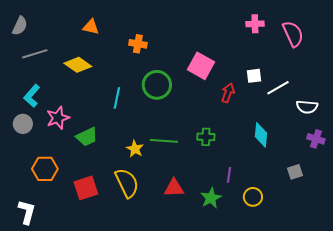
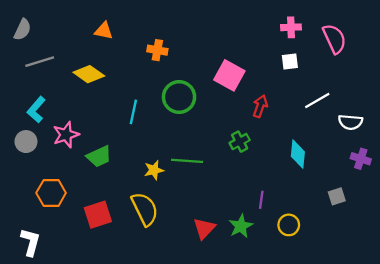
white square: (254, 76) -> (290, 62), moved
green cross: (206, 137) -> (240, 142), moved, turned -30
yellow star: (135, 149) -> (154, 170), turned 30
red triangle: (174, 188) -> (204, 228), moved, turned -45

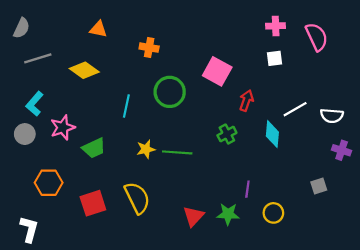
white line: (317, 100) -> (295, 109), moved
cyan diamond: (298, 154) -> (272, 134), moved
yellow star: (154, 170) -> (146, 149), moved
green star: (241, 226) -> (228, 214), turned 30

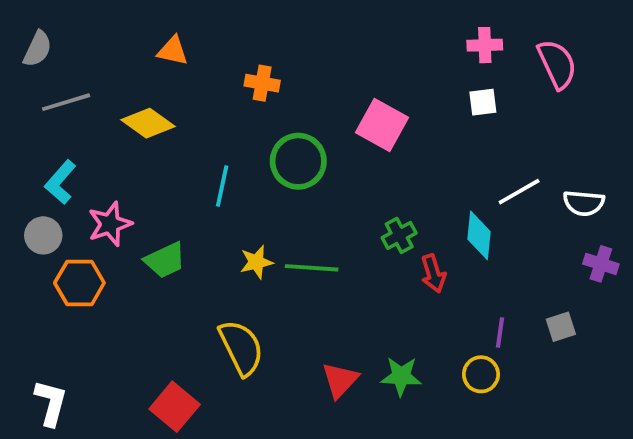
red arrow: (246, 101) -> (433, 273), moved, turned 144
orange hexagon: (49, 183) -> (79, 283), moved
purple line: (247, 189) -> (500, 332), moved
red square: (93, 203) -> (175, 407), moved, turned -32

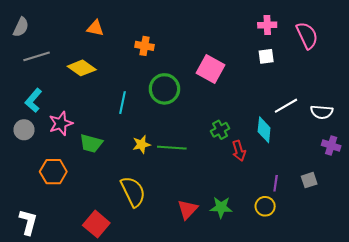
green trapezoid: (165, 260) -> (91, 143), turned 40
orange hexagon: (79, 283) -> (53, 172), moved

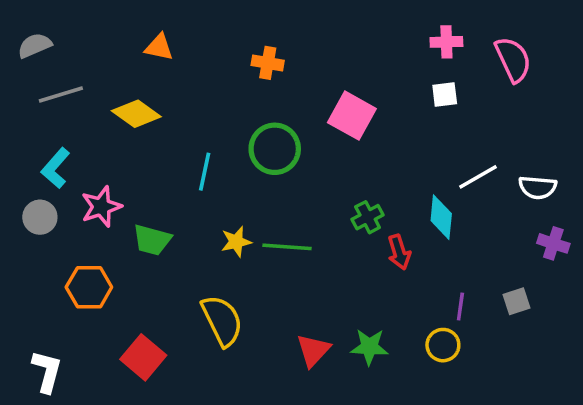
gray semicircle: (21, 27) -> (35, 45), turned -138
orange cross: (145, 46) -> (268, 63), moved
red square: (96, 224) -> (143, 357), moved

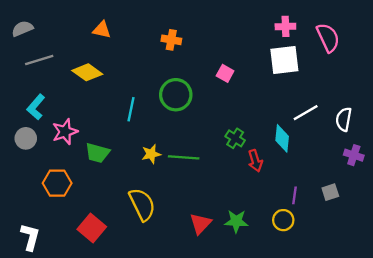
white square: (445, 94) -> (284, 60), size x1.8
pink square: (352, 116) -> (225, 73), size x0.6
white semicircle: (538, 187) -> (344, 119), turned 95
green cross: (368, 217) -> (235, 138), turned -30

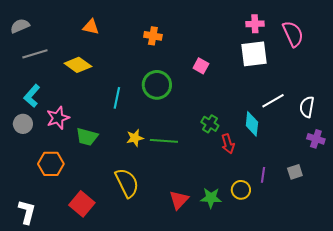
yellow circle: (283, 220) -> (241, 190), moved

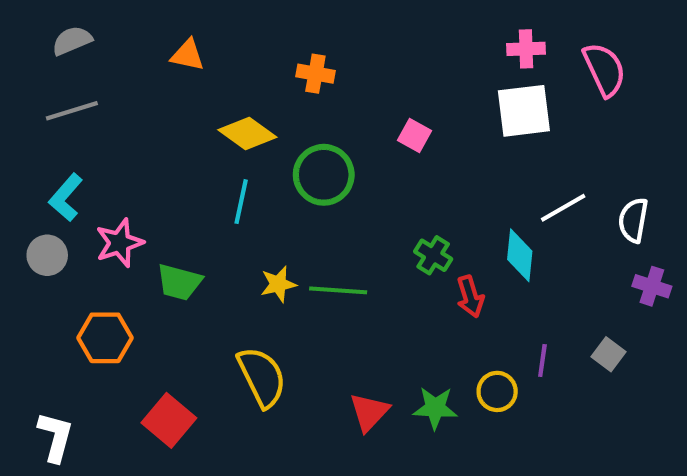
gray semicircle: (20, 26) -> (72, 41), moved
yellow diamond: (78, 65) -> (247, 133), moved
gray square: (295, 172) -> (609, 354), turned -35

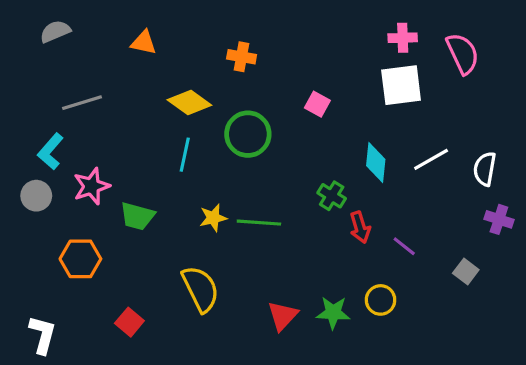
gray line: (72, 111) -> (82, 103), moved
cyan diamond: (520, 255) -> (376, 163), moved
purple line: (542, 361) -> (404, 246), moved, turned -60
red square: (169, 420) -> (129, 322), size x0.7

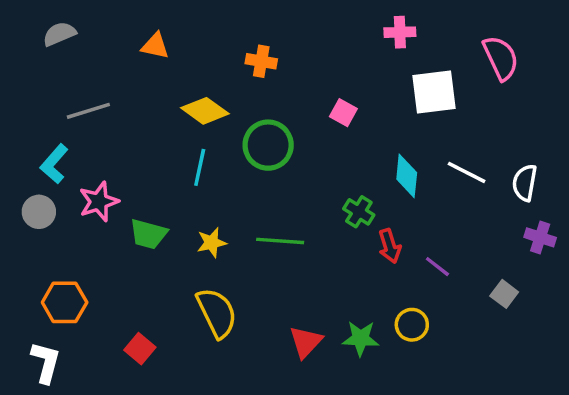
pink cross: (403, 38) -> (400, 32), moved
white line: (431, 159) -> (467, 172), turned 57
yellow star: (213, 218) -> (212, 243), moved
orange hexagon: (80, 259) -> (65, 302), moved

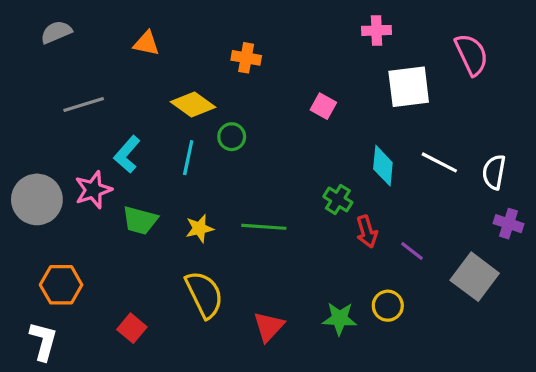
green circle: (268, 145) -> (232, 137), moved, size x0.6
cyan L-shape: (54, 164) -> (127, 154), moved
gray circle: (39, 212) -> (37, 199), size x1.6
gray square: (504, 294) -> (475, 277), size x1.8
red triangle: (306, 342) -> (269, 327), moved

